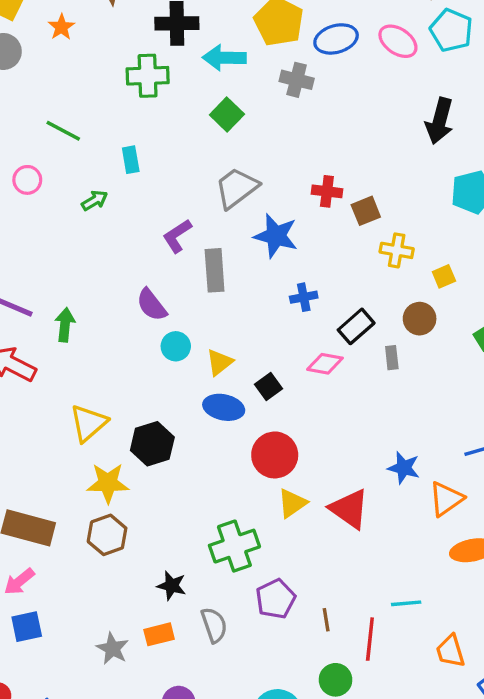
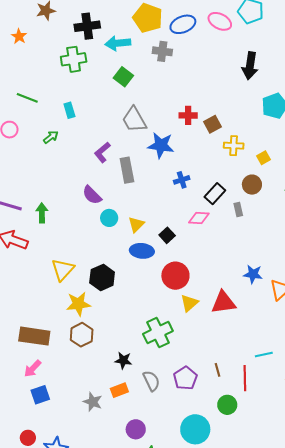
gray trapezoid: (237, 188) -> (134, 120), turned -76
red triangle: (349, 509) -> (224, 302), turned -36
purple pentagon: (276, 599) -> (185, 378), moved

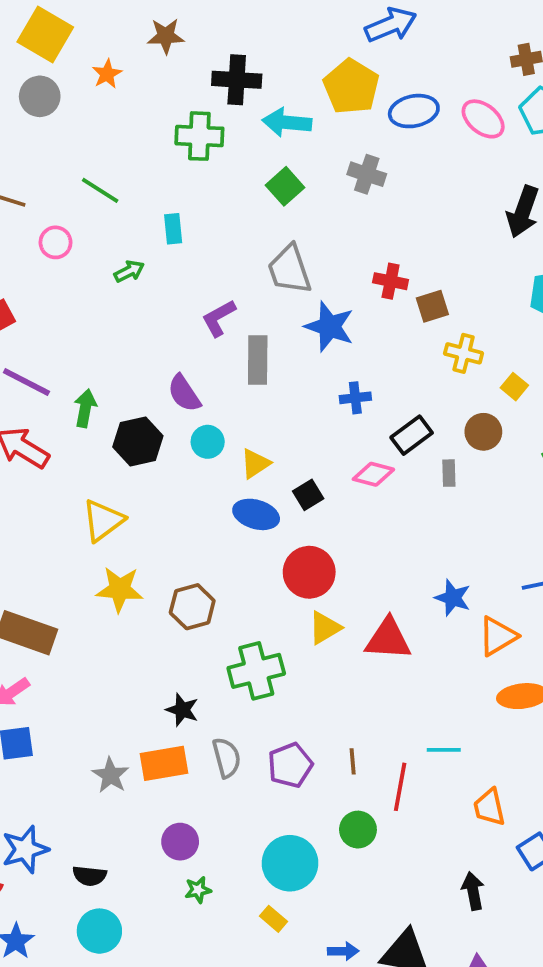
gray cross: (162, 51) -> (367, 174), moved
yellow square: (263, 158) -> (514, 387), turned -32
black hexagon: (102, 277) -> (138, 441), moved
brown hexagon: (82, 335) -> (192, 607), moved
orange rectangle: (119, 390) -> (164, 763), size x1.4

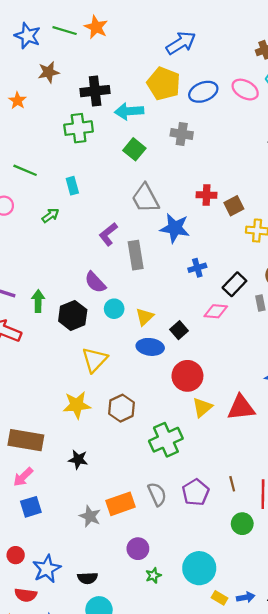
yellow triangle: (103, 520) -> (95, 360), moved
black star: (182, 710) -> (78, 460), moved
cyan circle: (290, 863) -> (199, 568), moved
yellow rectangle: (274, 919) -> (220, 598), moved

